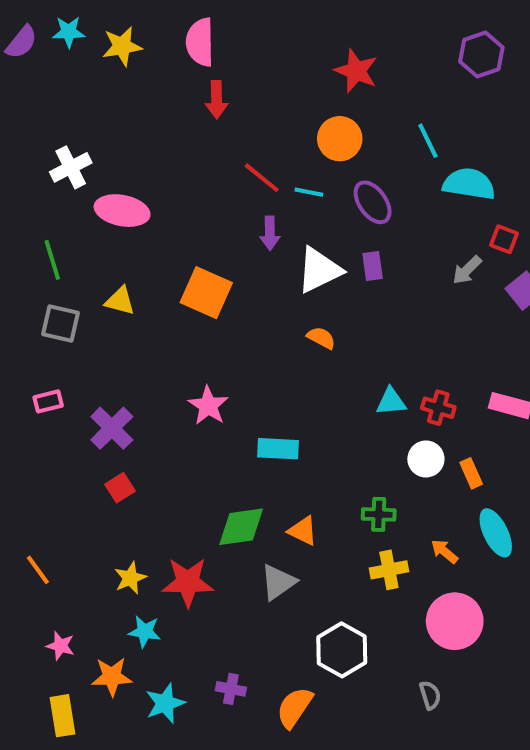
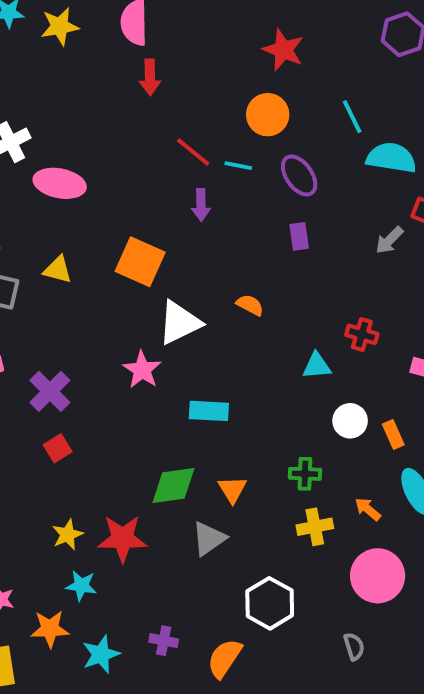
white triangle: (319, 270) -> (179, 323), moved
red cross: (438, 408) -> (362, 334), moved
orange triangle: (303, 531) -> (232, 489), turned 32

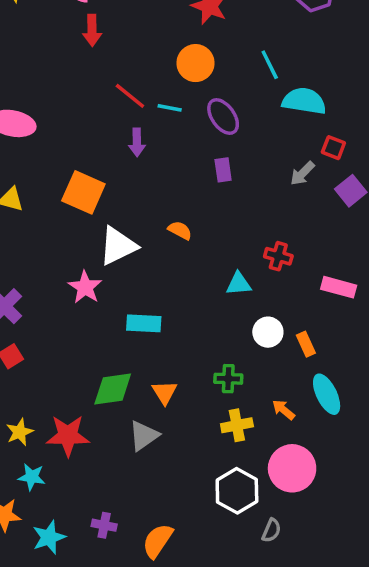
white hexagon: (270, 603) -> (237, 491), moved
gray semicircle: (354, 646) -> (271, 530), turned 40

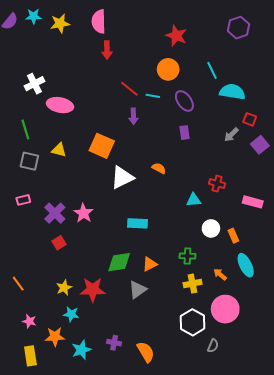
pink star: (85, 287) -> (83, 213), moved
orange triangle: (164, 392) -> (150, 264), turned 35
orange semicircle: (158, 541) -> (146, 352), turned 115

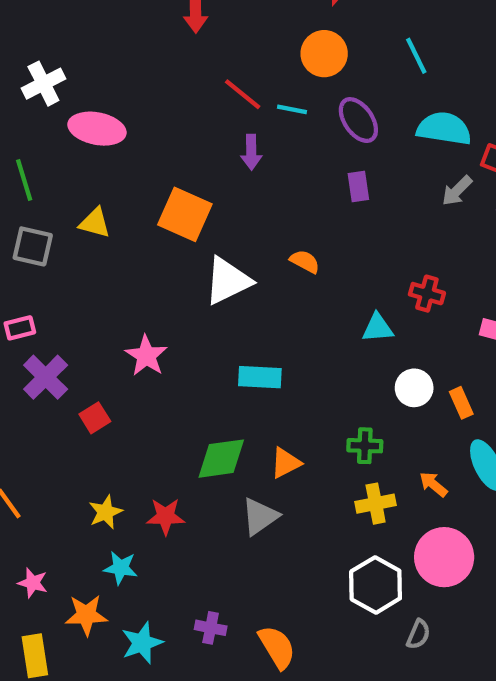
cyan semicircle: (232, 92) -> (444, 129), moved
purple cross: (55, 213) -> (46, 377), moved
red star: (93, 290) -> (166, 516), size x0.7

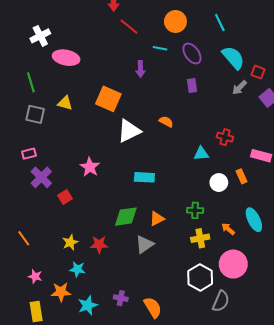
red line: (243, 94) -> (129, 27), moved
cyan semicircle: (444, 129) -> (233, 58), turned 40
orange rectangle: (461, 403) -> (242, 176), moved
gray semicircle: (418, 634) -> (221, 301), size x1.5

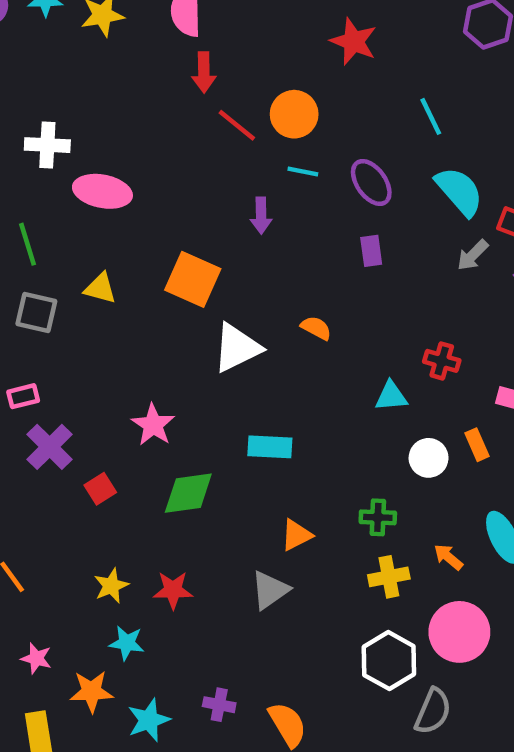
orange circle: (175, 22) -> (294, 114), moved
white cross: (40, 36) -> (47, 145), turned 30
green diamond: (126, 217) -> (188, 493), moved

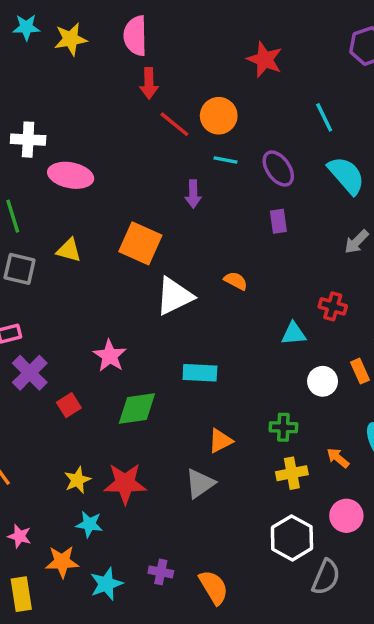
gray arrow: (473, 255) -> (357, 242), moved
red star: (173, 590) -> (125, 483), size x1.4
pink circle: (459, 632) -> (346, 516), size x0.7

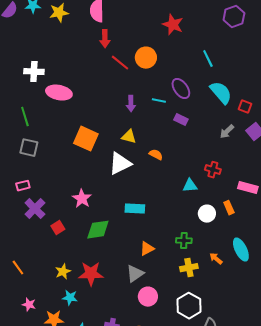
cyan line: (226, 160) -> (159, 101), moved
purple rectangle: (278, 221) -> (181, 120), turned -56
orange square: (140, 243) -> (86, 139), moved
yellow triangle: (69, 250) -> (129, 137), moved
pink circle: (346, 516) -> (148, 297), moved

